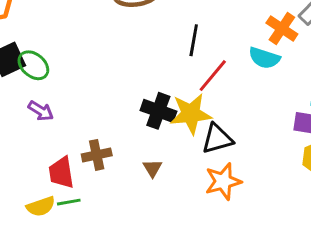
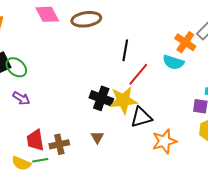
brown cross: (97, 155) -> (59, 144), moved
orange star: (223, 181) -> (164, 141), moved
yellow semicircle: (41, 206) -> (21, 163), turned 42

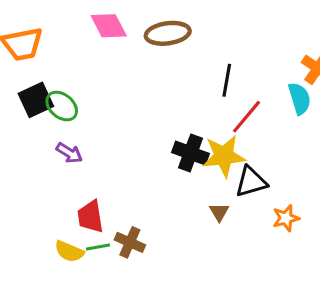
cyan semicircle: (173, 62) -> (300, 98), turned -125
brown triangle: (97, 137) -> (219, 212), moved
orange star: (164, 141) -> (286, 218), size x0.7
brown cross: (59, 144) -> (130, 242), moved, turned 36

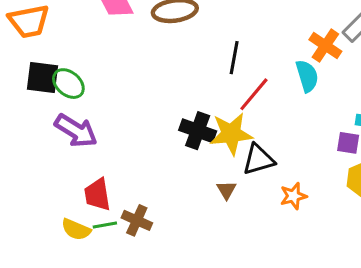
black square: (36, 100) -> (43, 77), turned 32
purple arrow: (69, 153) -> (76, 131), size x1.6

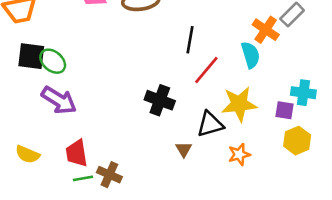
yellow star: (231, 134) -> (239, 104), moved
yellow semicircle: (76, 229) -> (27, 154), moved

